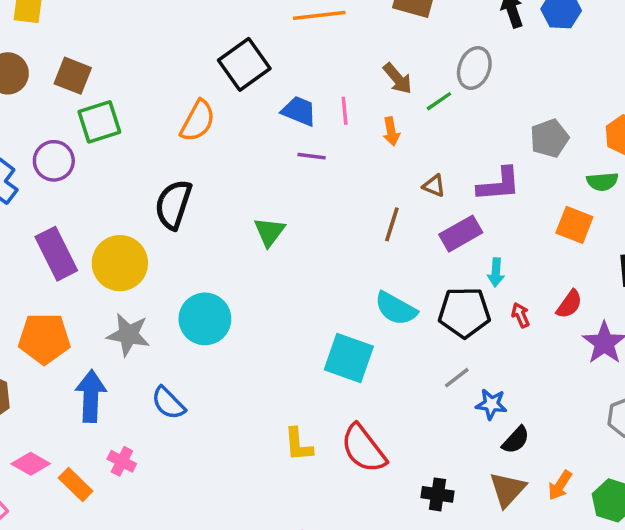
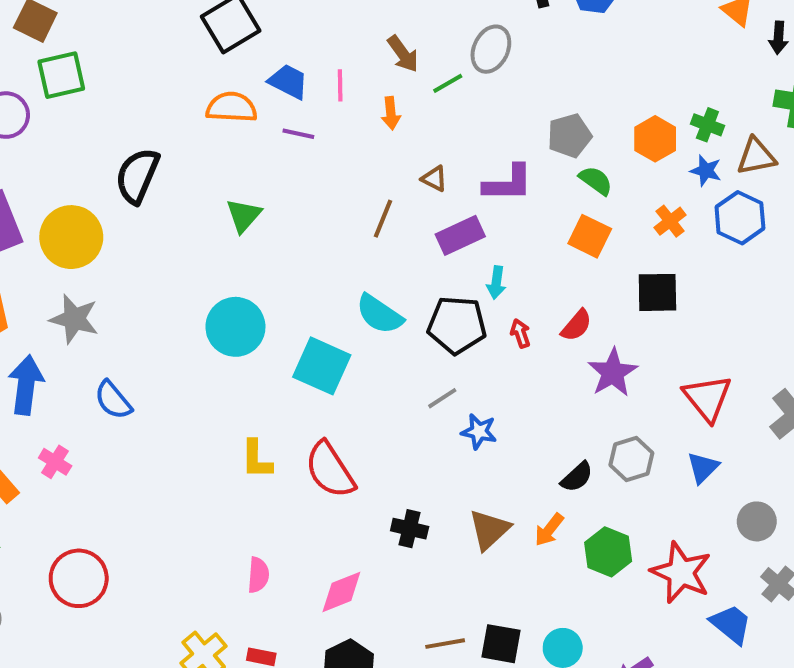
orange semicircle: (198, 121) -> (232, 107), moved, turned -120
green semicircle: (602, 182) -> (596, 181), moved, turned -144
cyan circle: (205, 319) -> (235, 327), moved
black semicircle: (516, 440) -> (577, 477), moved

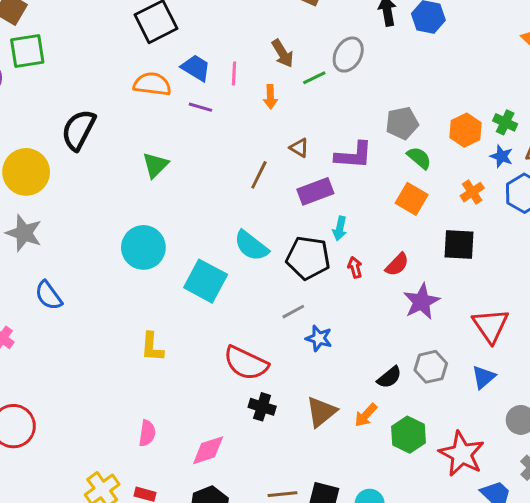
red semicircle: (330, 470) -> (246, 363), moved, turned -36

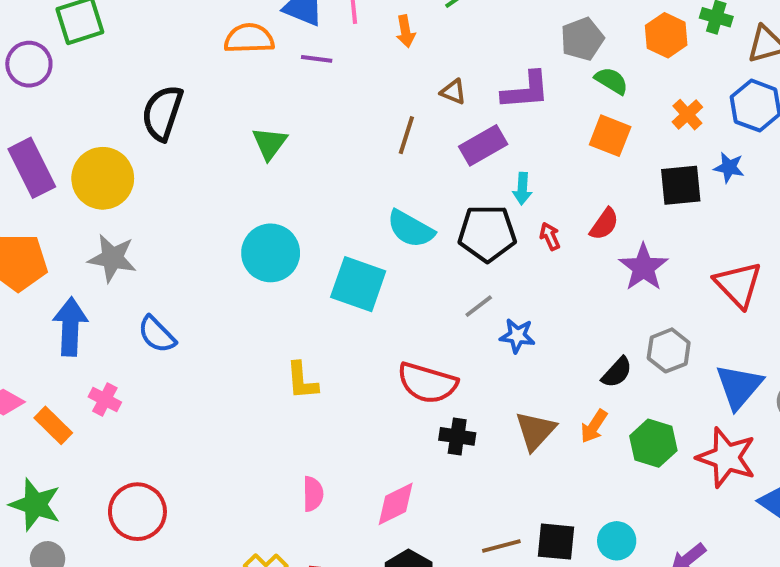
blue star: (501, 156) -> (729, 167), moved
blue triangle: (483, 377) -> (739, 386), moved, size x1.5

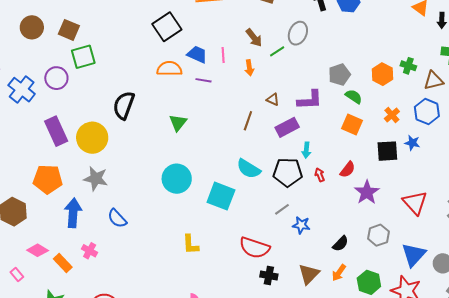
black semicircle: (617, 372) -> (340, 244), moved

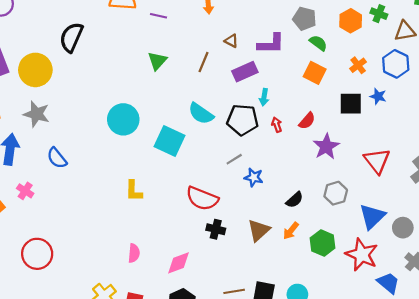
gray pentagon: (339, 75) -> (304, 19), turned 30
green triangle: (178, 123) -> (157, 61), moved

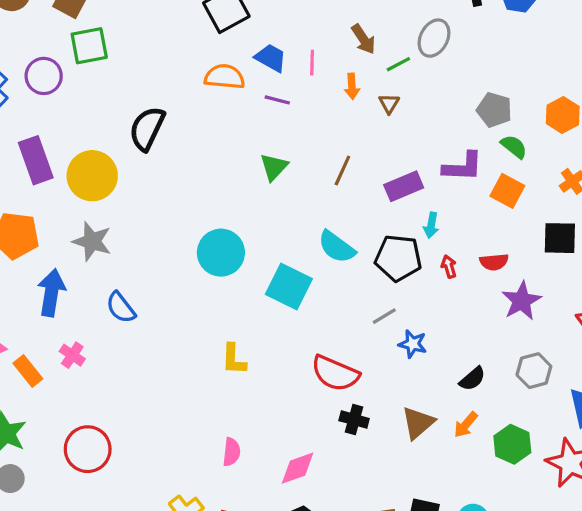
brown triangle: (231, 41) -> (389, 104), moved, turned 32
purple L-shape: (271, 44) -> (463, 167), moved
red semicircle: (307, 121) -> (494, 262), turned 42

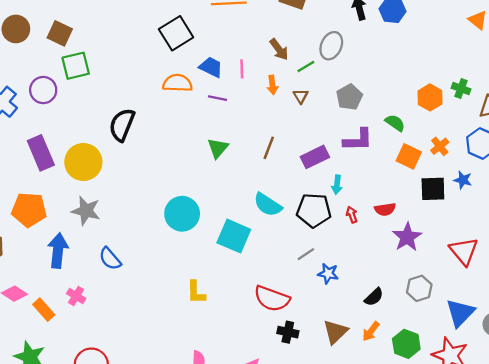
gray pentagon: (494, 110) -> (349, 97), moved, turned 30
orange square: (507, 191) -> (409, 156), moved

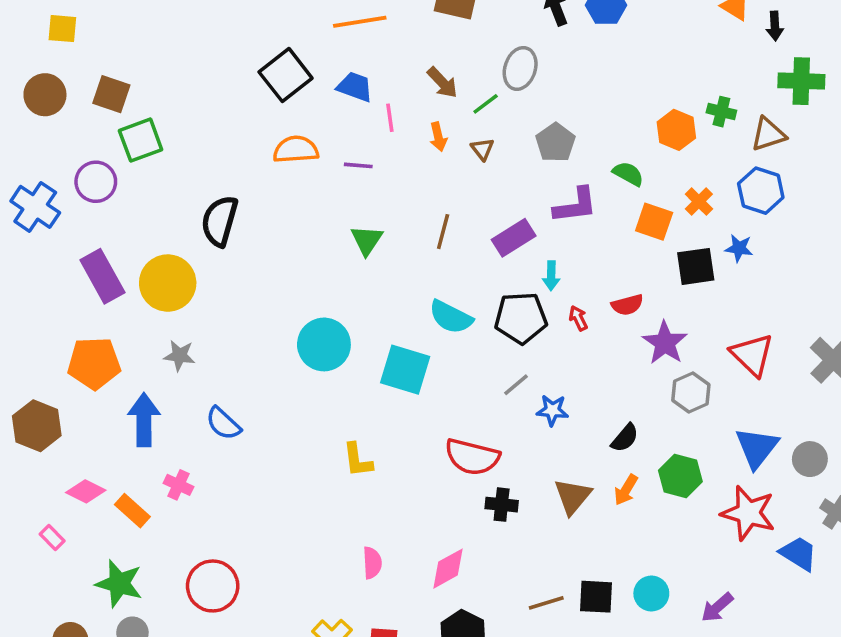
blue trapezoid: (211, 67) -> (355, 87), moved
gray star: (86, 211) -> (180, 356), size x0.7
gray hexagon: (419, 288) -> (691, 393), moved
green hexagon: (406, 344) -> (680, 476), moved

